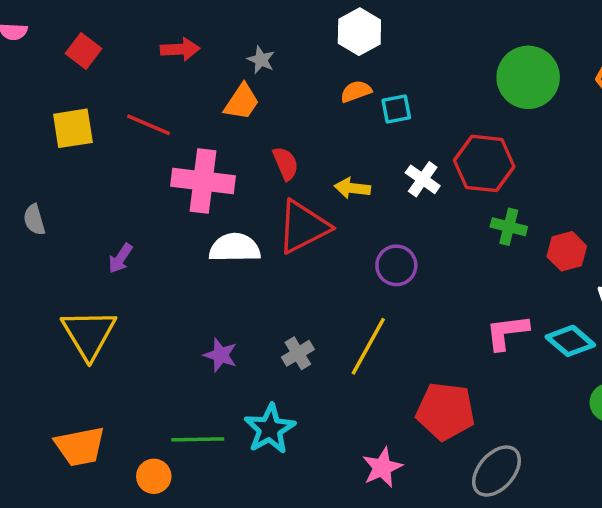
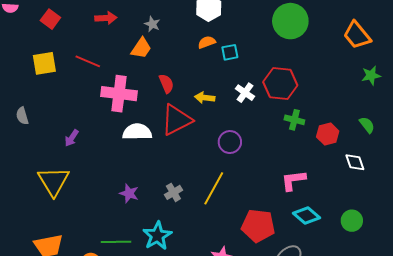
green circle: (528, 77) -> (290, 21), moved
cyan diamond: (570, 341) -> (306, 216), moved

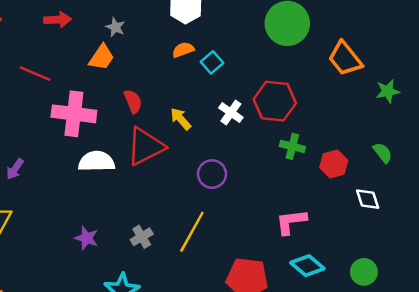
orange trapezoid: (357, 35) -> (345, 59), moved
cyan square: (230, 52) -> (212, 62), turned -30
yellow arrow: (205, 98) -> (181, 119), turned 42

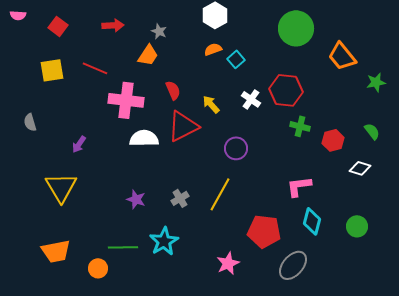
white diamond: (368, 199) -> (360, 168), turned -55
cyan diamond: (307, 266) -> (312, 221), turned 64

